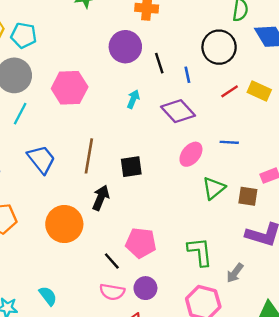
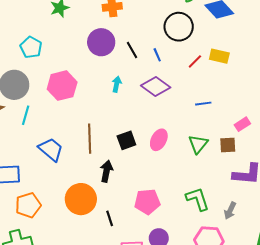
cyan pentagon: (24, 35) -> (31, 47), moved, turned 30
pink ellipse: (191, 154) -> (159, 140), moved
black line: (112, 261) -> (110, 218), moved, turned 35

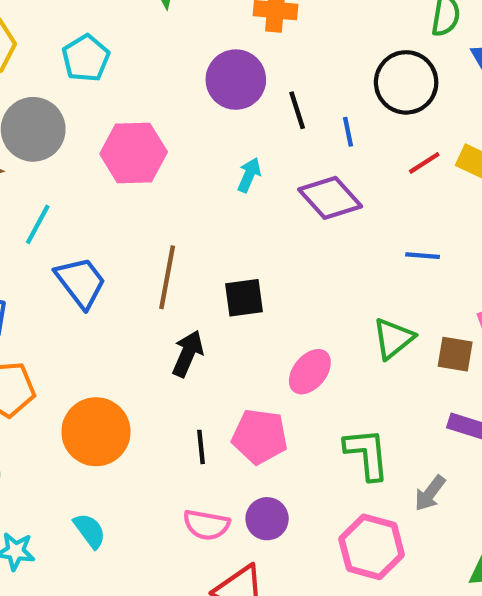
cyan line: (26, 115) -> (38, 224), moved
pink ellipse: (159, 140) -> (310, 372), moved
orange circle: (81, 199) -> (96, 432), moved
black line: (110, 218) -> (201, 447), moved

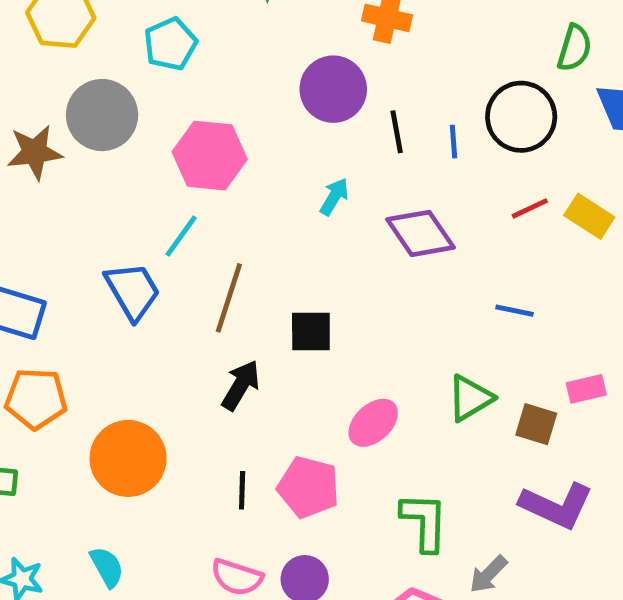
blue line: (348, 132) -> (453, 142), moved
cyan line: (38, 224) -> (181, 236), moved

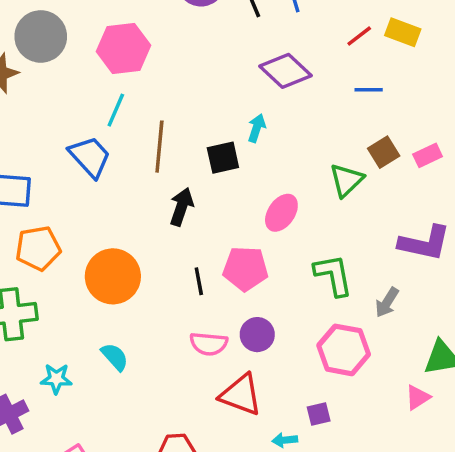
cyan arrow: (334, 197) -> (257, 128), moved
blue line: (514, 311) -> (369, 90), moved
brown square: (536, 424) -> (384, 152), moved, turned -36

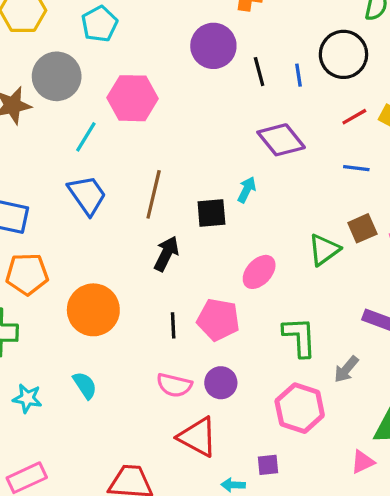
cyan line: (116, 110) -> (86, 137), moved

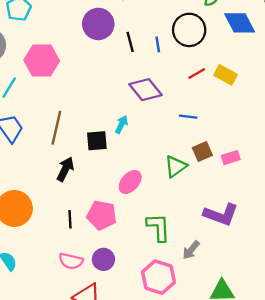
blue line: (356, 168) -> (188, 117), moved

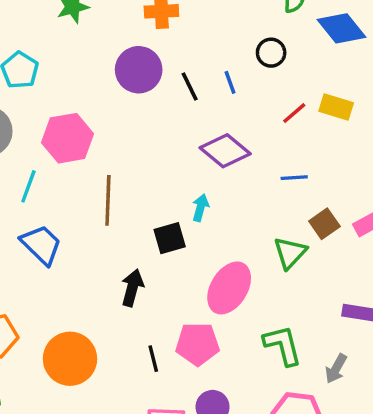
black circle: (189, 30) -> (271, 53), size x0.6
brown line: (56, 128) -> (108, 200), moved
pink ellipse: (130, 182) -> (229, 288), size x1.4

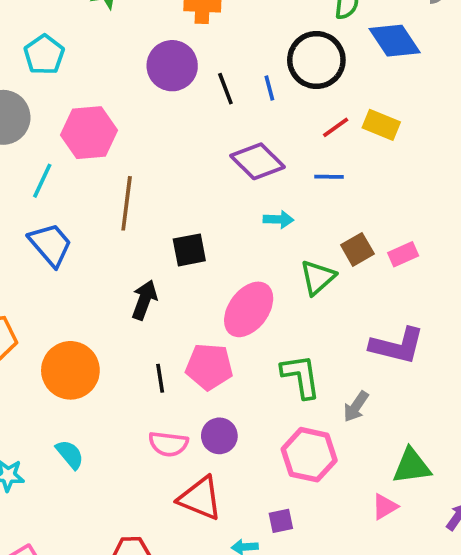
black circle: (271, 53) -> (316, 60), size x1.8
blue line: (294, 178) -> (329, 177), moved
cyan arrow: (200, 208) -> (278, 219), moved, turned 72

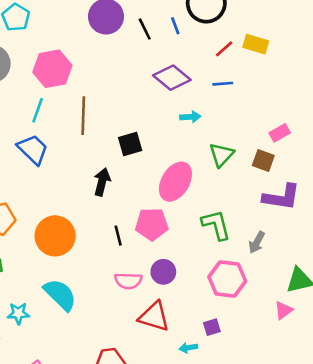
cyan line: (42, 181) -> (38, 110), moved
brown square: (357, 249) -> (263, 160), moved, turned -35
cyan semicircle: (70, 454) -> (60, 295), size x1.6

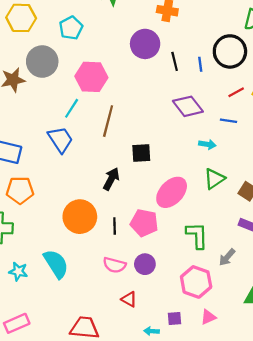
cyan arrow: (190, 117) -> (207, 144), moved
orange circle: (55, 236) -> (80, 217), moved
pink triangle: (283, 310) -> (208, 317), moved
red triangle: (154, 317) -> (129, 299), size x0.6

